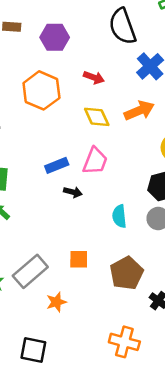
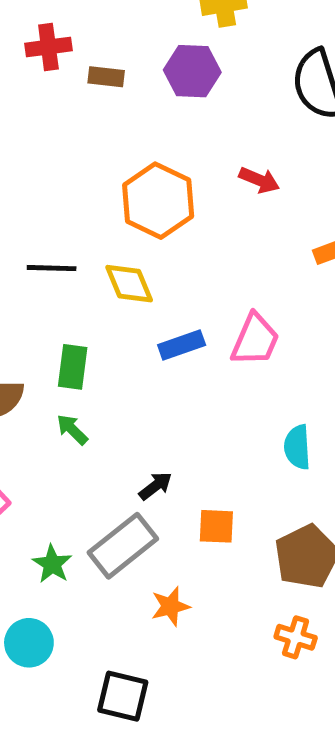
purple hexagon: (55, 37) -> (192, 71), moved
yellow diamond: (97, 117) -> (129, 284), moved
black arrow: (73, 192) -> (155, 486), moved, turned -54
orange cross: (124, 342) -> (296, 637), moved, size x0.7

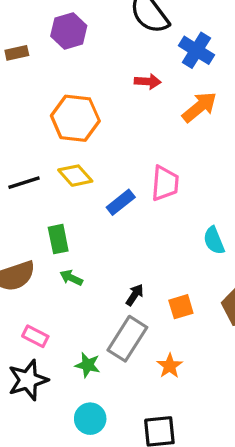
red arrow: (259, 180) -> (148, 81), moved

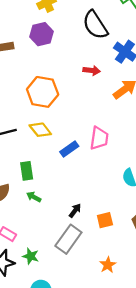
green star: (88, 365) -> (31, 256), moved
orange star: (170, 366) -> (108, 265), moved

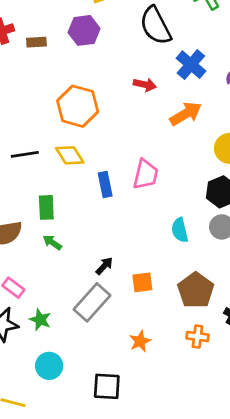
blue rectangle: (69, 149) -> (105, 185), turned -72

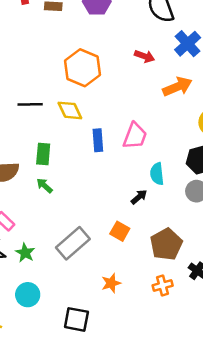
cyan semicircle: (180, 230) -> (157, 174), moved
black arrow: (104, 266) -> (139, 197), moved
orange square: (142, 282) -> (120, 231), turned 30
orange cross: (197, 337) -> (163, 286), turned -30

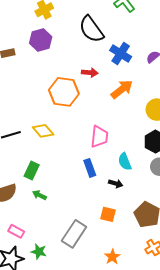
orange hexagon: (83, 68) -> (64, 92), moved
blue rectangle: (98, 140) -> (90, 168), moved
green rectangle: (43, 154) -> (32, 171), turned 36
black arrow: (139, 197) -> (116, 183), turned 72

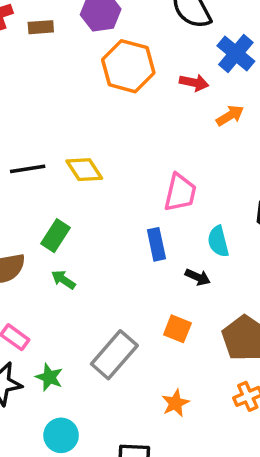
red arrow: (90, 73) -> (194, 83), moved
orange arrow: (122, 89) -> (230, 116), size x0.7
orange hexagon: (64, 92) -> (128, 66), moved

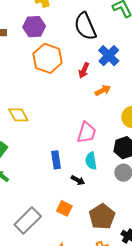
red arrow: (194, 83) -> (84, 70), turned 98
pink trapezoid: (180, 193) -> (87, 133), moved

